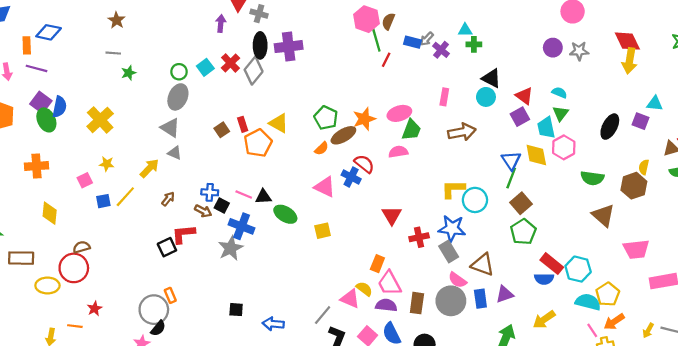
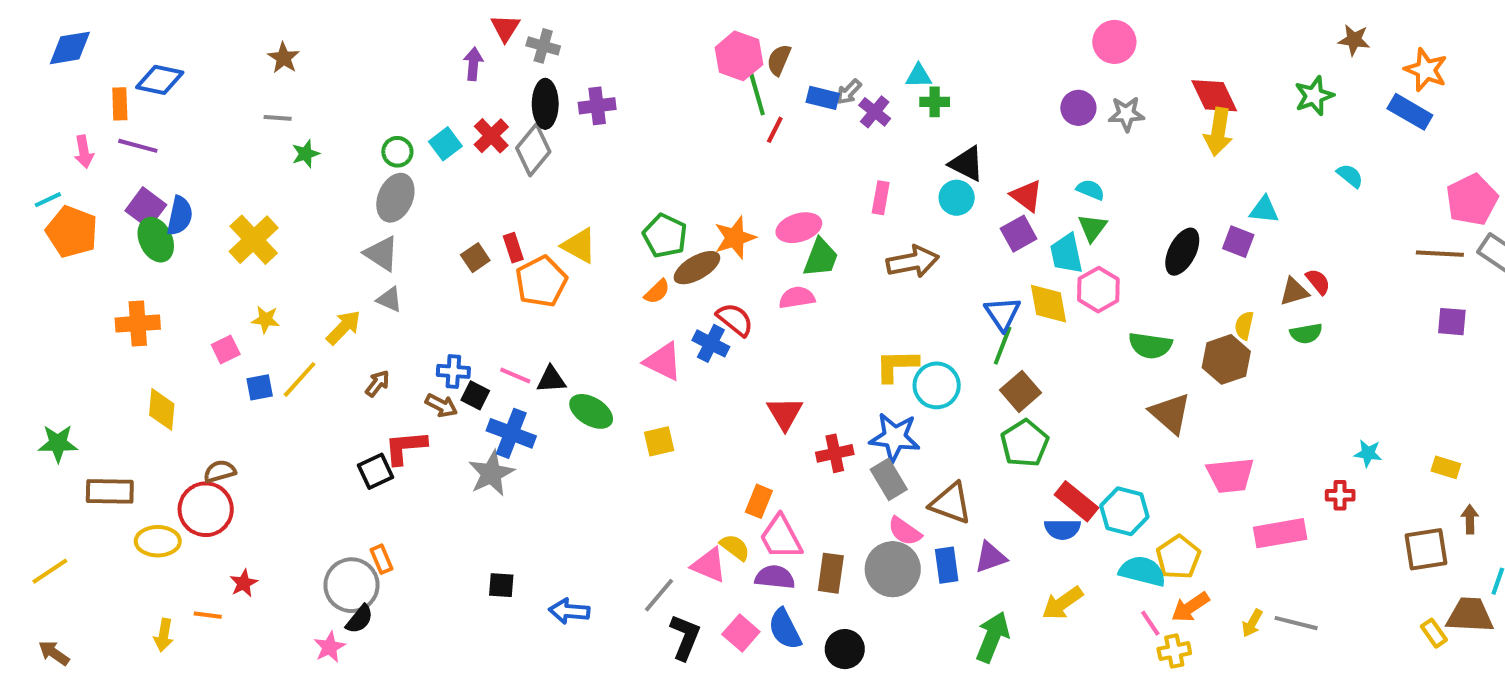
purple cross: (289, 47) -> (597, 106), size x0.7

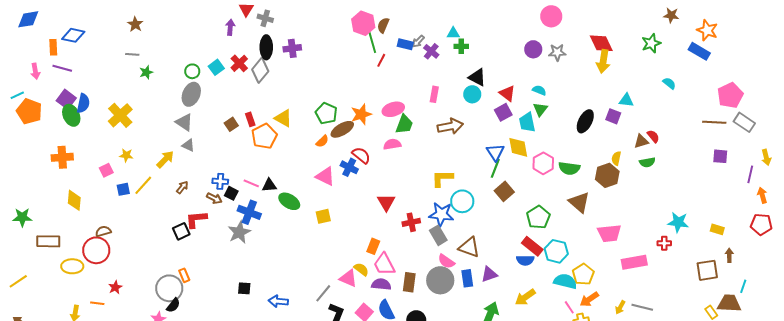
pink hexagon: (1098, 290) -> (543, 163), moved
cyan circle: (937, 385) -> (462, 201), moved
green pentagon: (1025, 443) -> (538, 217), moved
cyan star: (1368, 453) -> (678, 222), size x1.5

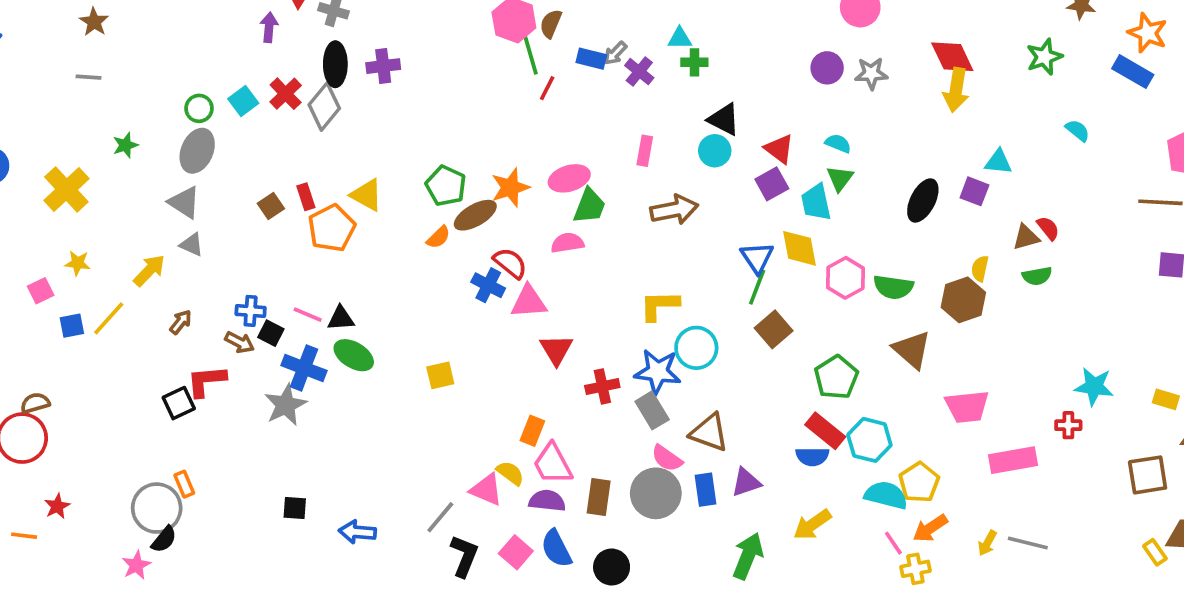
green star: (146, 72) -> (125, 145), moved
pink triangle: (325, 176) -> (529, 302), moved, turned -30
green ellipse: (289, 201) -> (354, 355), moved

